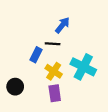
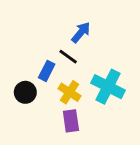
black line: (53, 44) -> (68, 57), turned 32
black circle: (15, 87) -> (25, 92), moved

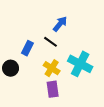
blue rectangle: (47, 71) -> (27, 48), moved
black circle: (25, 92) -> (11, 68), moved

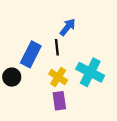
black line: (51, 42) -> (57, 47), turned 48
blue rectangle: (27, 48) -> (31, 54), size x1.5

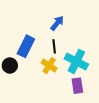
black line: (57, 47) -> (54, 46), moved
purple rectangle: (59, 101) -> (77, 86), moved

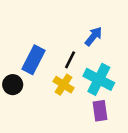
blue arrow: (57, 23) -> (94, 36), moved
black line: (54, 46) -> (70, 60), turned 32

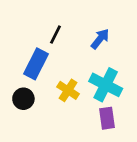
black line: (70, 60) -> (55, 35), moved
black circle: (13, 85) -> (23, 99), moved

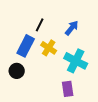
yellow cross: (68, 90) -> (49, 48), moved
purple rectangle: (107, 118) -> (68, 89), moved

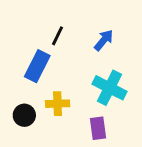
yellow cross: (49, 48) -> (58, 104), moved, turned -35
black circle: (17, 71) -> (24, 115), moved

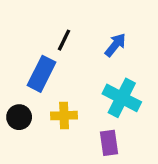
black circle: (24, 115) -> (19, 117), moved

